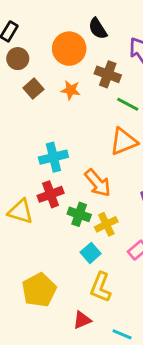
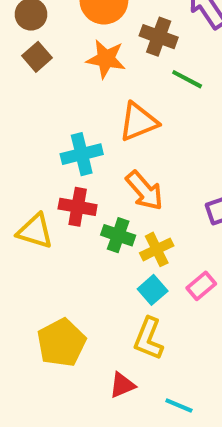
brown square: (33, 89) -> (37, 57), moved
orange star: (71, 90) -> (106, 59), size x1.4
orange triangle: (123, 141) -> (138, 122), moved
red cross: (51, 194) -> (78, 207), turned 30
cyan square: (91, 253) -> (153, 290), moved

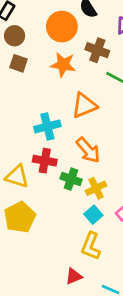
brown square: (37, 57) -> (18, 63), turned -30
yellow pentagon: (61, 343) -> (20, 217), moved

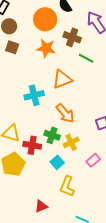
red cross: (45, 161) -> (32, 145), moved
cyan square: (93, 215) -> (57, 162), moved
red triangle: (74, 276) -> (41, 206), moved

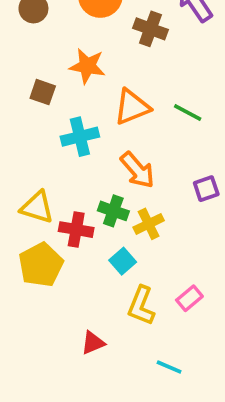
brown square: (12, 47) -> (43, 92), moved
orange star: (46, 48) -> (87, 66), moved
green line: (86, 58) -> (188, 112), moved
pink rectangle: (93, 160) -> (189, 298), moved

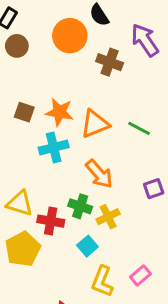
orange star: (87, 66) -> (60, 112), moved

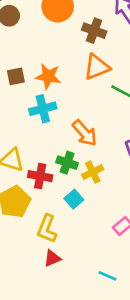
brown square: (24, 112) -> (16, 76), turned -30
orange triangle: (95, 124) -> (97, 67), moved
yellow L-shape: (102, 281) -> (47, 229), moved

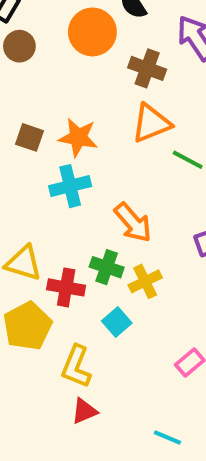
brown square: (16, 76) -> (30, 137), turned 30

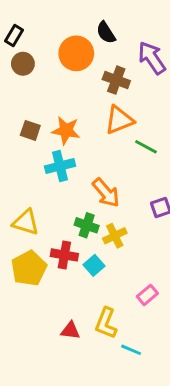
red cross: (66, 287) -> (64, 255), moved
yellow L-shape: (76, 367) -> (106, 323), moved
red triangle: (84, 411) -> (70, 331), turned 30

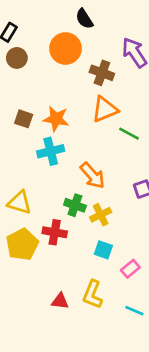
black semicircle: (106, 33) -> (84, 19), moved
cyan square: (94, 265) -> (103, 250), moved, turned -30
cyan line: (131, 350) -> (134, 311), moved

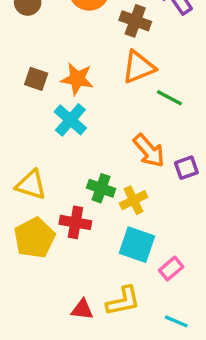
cyan cross: (51, 151) -> (70, 120), turned -35
orange arrow: (93, 176) -> (149, 151), moved
cyan square: (103, 250) -> (137, 245), size x1.5
yellow L-shape: (93, 294) -> (123, 301), turned -124

